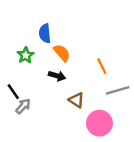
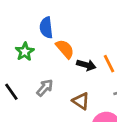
black arrow: (57, 76) -> (86, 65), moved
gray arrow: (23, 106) -> (45, 88), moved

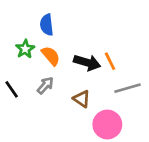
orange semicircle: (65, 49) -> (51, 56), moved
black arrow: (86, 65) -> (87, 62), size x1.4

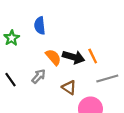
green star: (25, 49) -> (12, 38), moved
orange semicircle: (51, 56) -> (53, 57), moved

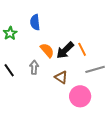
black arrow: (74, 57) -> (65, 50), turned 120
gray arrow: (39, 76) -> (34, 67), turned -40

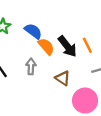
blue semicircle: (35, 22) -> (33, 31), moved, turned 133
black arrow: (65, 50) -> (67, 46), turned -84

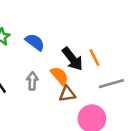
orange semicircle: (46, 46) -> (60, 76), moved
brown triangle: (63, 78) -> (67, 94), turned -42

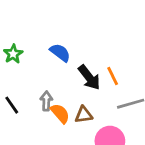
blue semicircle: (35, 42) -> (60, 53), moved
orange semicircle: (60, 76) -> (60, 113), moved

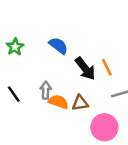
orange semicircle: (60, 113) -> (58, 102), turned -30

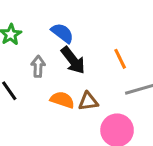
black arrow: (85, 69) -> (73, 60), moved
gray arrow: (46, 90) -> (38, 66), moved

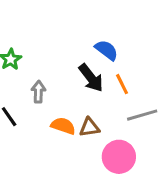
blue semicircle: (62, 33) -> (106, 50), moved
black arrow: (73, 60) -> (91, 78), moved

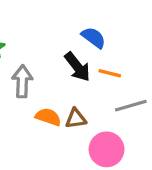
orange line: (122, 84) -> (110, 73), turned -50
gray arrow: (38, 92) -> (22, 81), size x1.4

